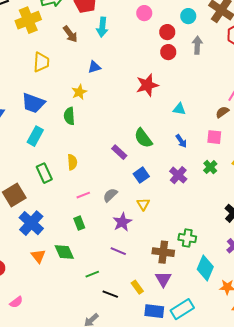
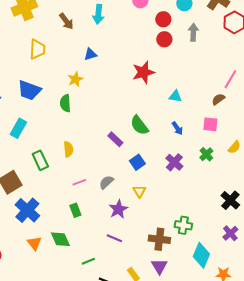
cyan rectangle: (35, 136) -> (18, 128), moved

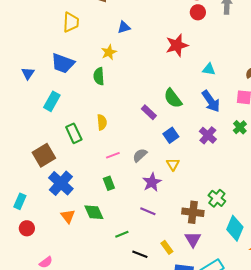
blue arrow: (177, 128) -> (211, 101), size x1.6
green cross: (183, 225) -> (217, 198), turned 30

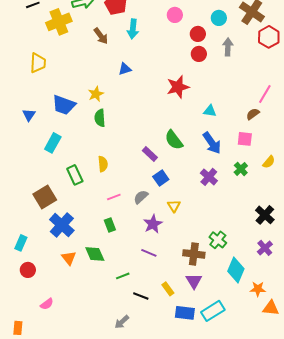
yellow trapezoid: (71, 22) -> (38, 63), moved
yellow star: (109, 52) -> (96, 94), moved
blue square: (171, 135) -> (161, 178), moved

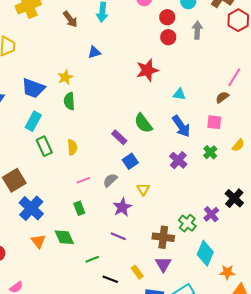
cyan rectangle: (53, 143) -> (33, 121), moved
green rectangle: (75, 175) -> (44, 146), moved
purple cross: (265, 248) -> (211, 214), moved

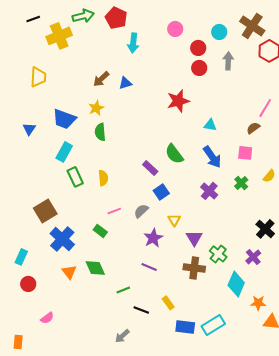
brown arrow: (70, 19) -> (101, 79), moved, turned 84
green rectangle: (79, 208) -> (100, 231), moved, turned -32
purple cross: (211, 214) -> (253, 257), moved
purple triangle: (163, 264) -> (194, 238), moved

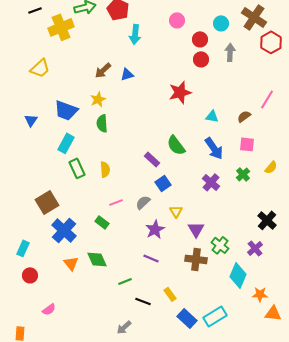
yellow trapezoid: (38, 77) -> (40, 68), turned 45
brown semicircle: (253, 128) -> (244, 116), moved
blue rectangle: (185, 327) -> (187, 318), turned 36

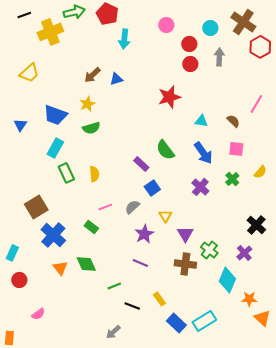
brown semicircle: (244, 116) -> (233, 121), turned 80
green semicircle: (102, 123) -> (91, 128), turned -102
orange triangle: (273, 313) -> (262, 318), turned 36

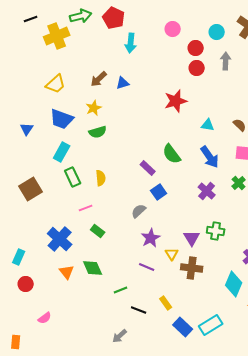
yellow trapezoid: (29, 73) -> (56, 84), moved
brown square: (36, 207) -> (31, 189), moved
pink line: (105, 207) -> (86, 208), moved
yellow triangle: (165, 216) -> (172, 254), moved
green cross: (209, 250) -> (216, 231), moved, turned -30

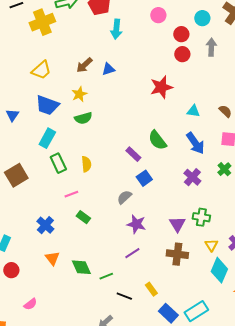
purple star: (151, 238) -> (136, 224), turned -30
blue cross: (60, 239) -> (45, 225), size x0.7
yellow triangle: (172, 254) -> (211, 245), moved
purple line: (147, 267) -> (132, 253), turned -56
green diamond: (93, 268) -> (81, 267), moved

